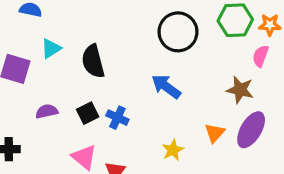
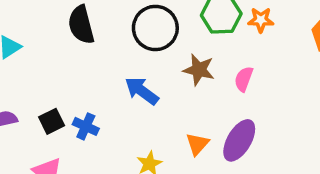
pink semicircle: (261, 56) -> (244, 79), moved
black semicircle: (93, 61) -> (81, 25), moved
brown star: (240, 90) -> (199, 70), moved

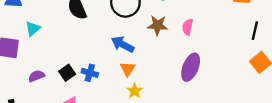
orange triangle: (197, 144) -> (128, 69), moved

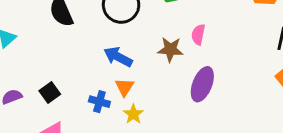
brown star: (158, 25) -> (170, 49), moved
blue cross: (90, 73) -> (99, 102), moved

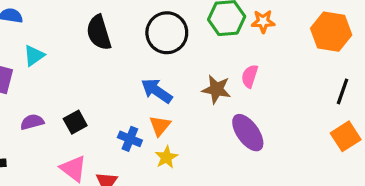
purple ellipse: (202, 84) -> (248, 133), turned -64

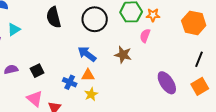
pink semicircle: (250, 76) -> (145, 36), moved
orange triangle: (160, 126) -> (88, 75), turned 48
purple ellipse: (248, 133) -> (167, 83), moved

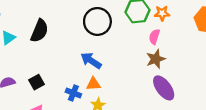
black semicircle: (54, 17) -> (39, 31), moved, turned -140
brown star: (123, 55) -> (156, 59), moved, turned -30
purple ellipse: (167, 83) -> (164, 88), moved

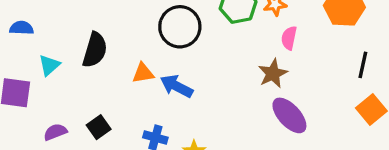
pink semicircle: (154, 37) -> (289, 38), moved
orange triangle: (93, 84) -> (143, 73), moved

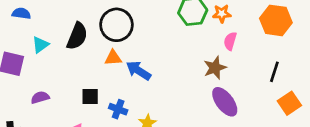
black circle: (180, 27) -> (116, 25), moved
black line: (363, 65) -> (274, 72), moved
black square: (99, 127) -> (90, 96), moved, turned 30

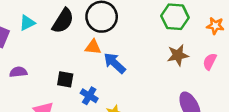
orange star: (222, 14) -> (215, 26), moved
pink semicircle: (230, 41) -> (210, 61), moved
brown star: (215, 68) -> (178, 55), moved

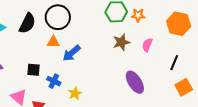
orange star: (215, 26) -> (138, 15), moved
blue arrow: (115, 63) -> (72, 53), turned -78

